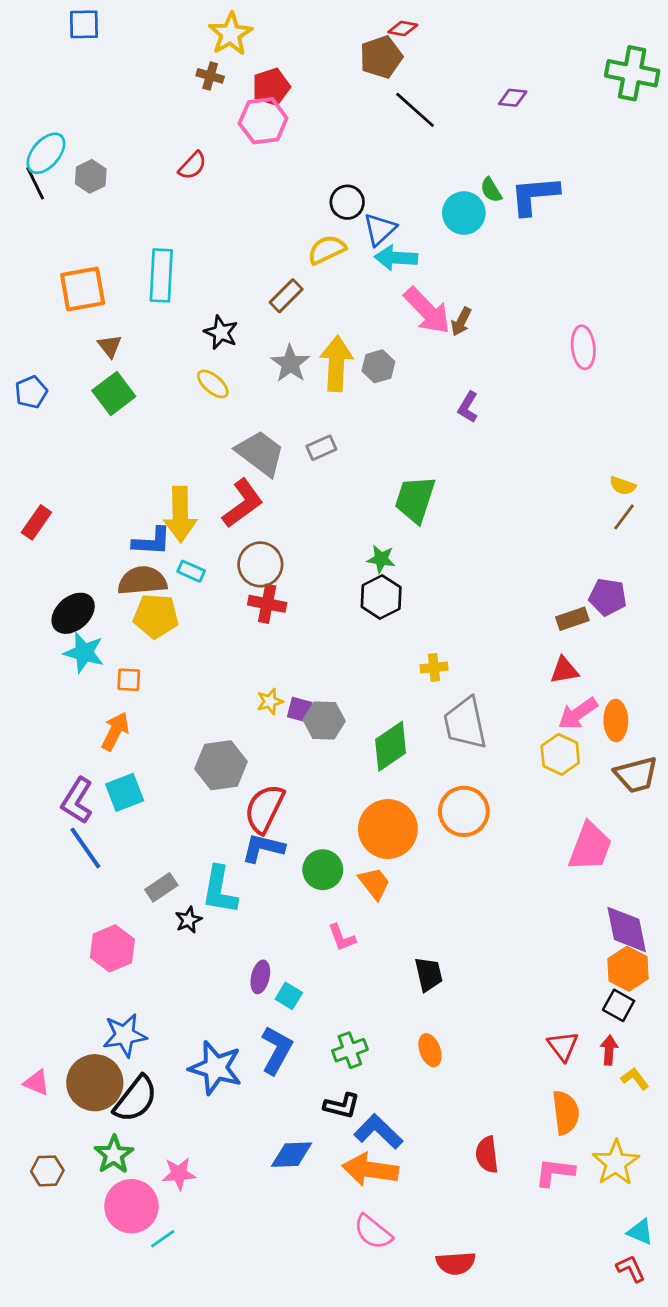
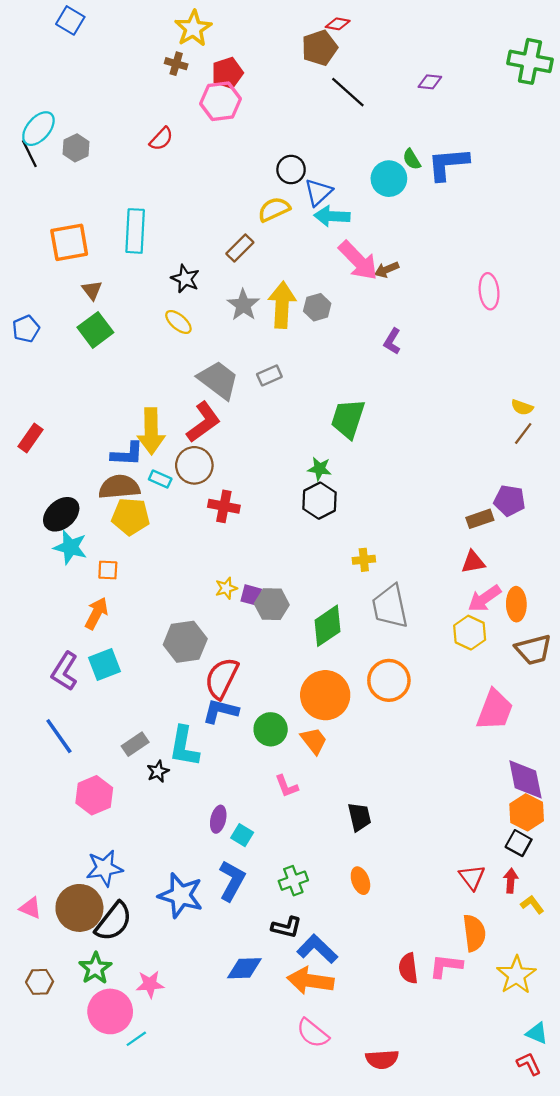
blue square: (84, 24) -> (70, 20), turned 32
brown arrow: (461, 322) -> (387, 270), turned 40
brown circle: (260, 564) -> (194, 465), moved
blue line: (85, 848) -> (59, 736), moved
pink L-shape: (555, 1172) -> (446, 966), moved

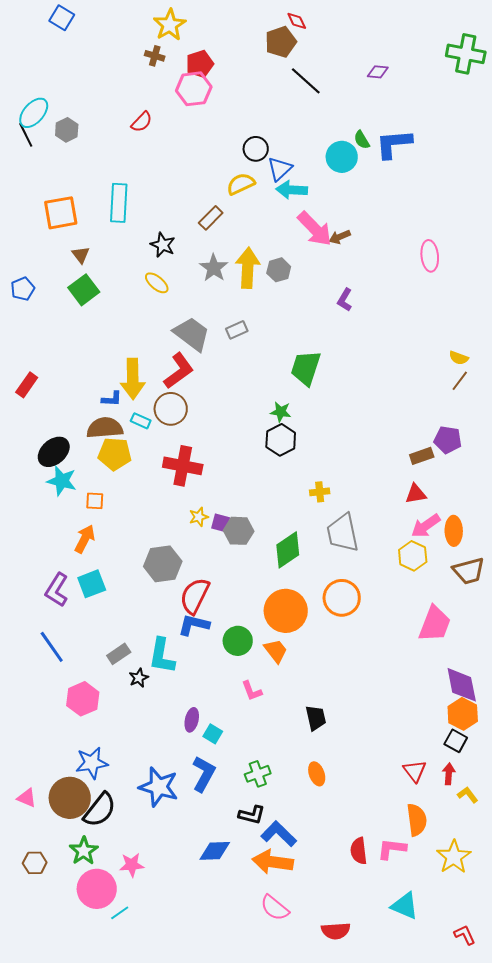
red diamond: (338, 24) -> (297, 21), turned 55
blue L-shape: (127, 454) -> (112, 399), size x0.7
red cross: (224, 506) -> (183, 466), moved, size x1.4
cyan triangle: (537, 1033) -> (405, 906), moved, size x1.4

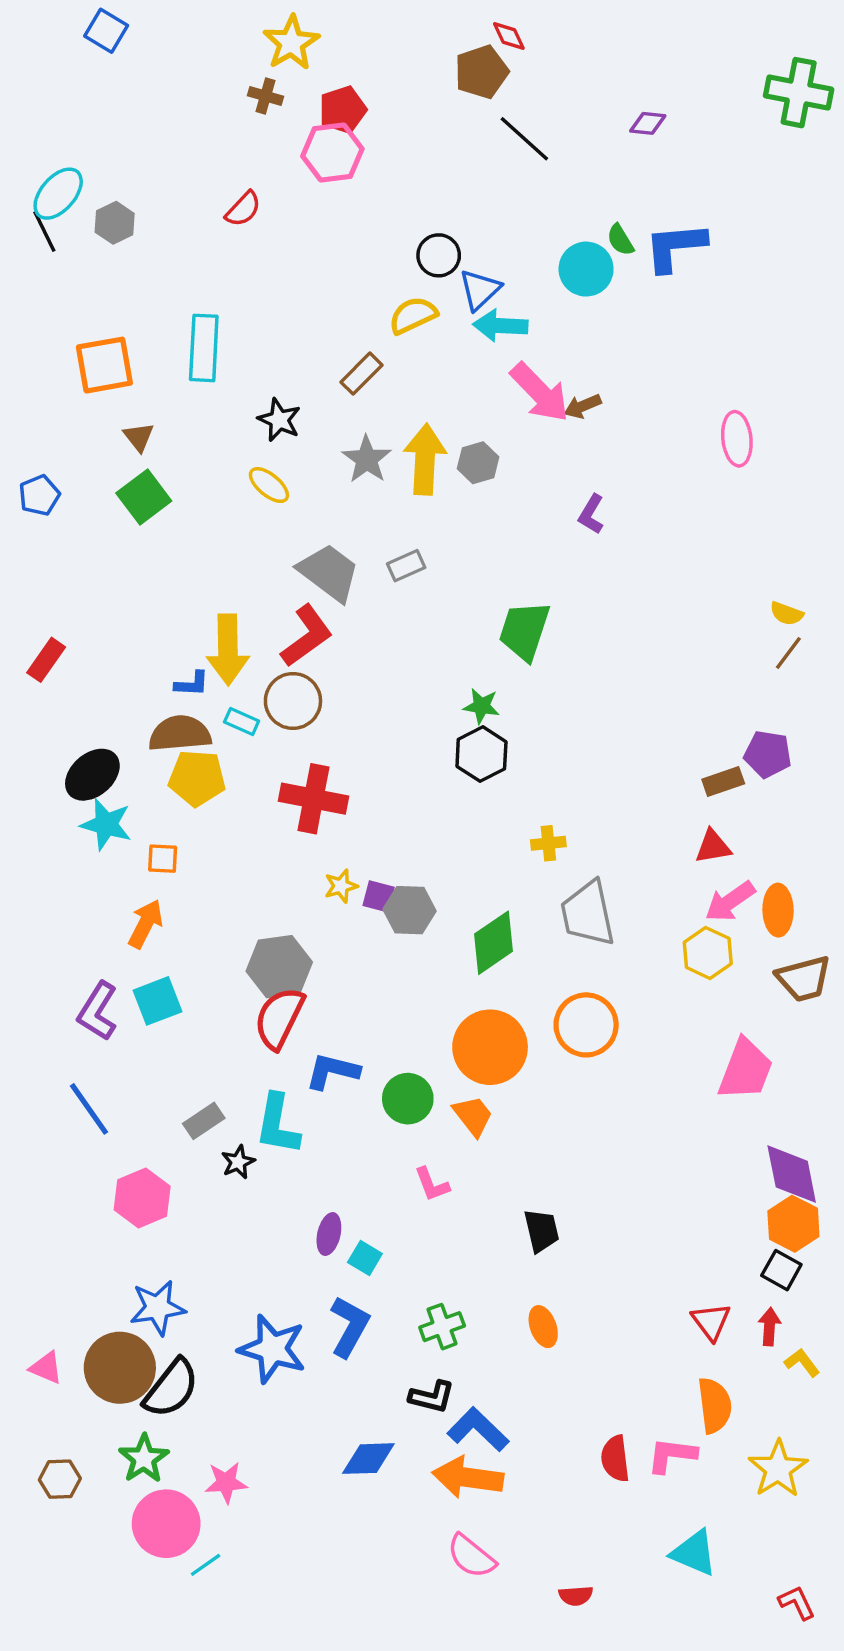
red semicircle: (195, 596) -> (279, 1018), moved
red semicircle: (336, 931) -> (576, 1596), size x0.7

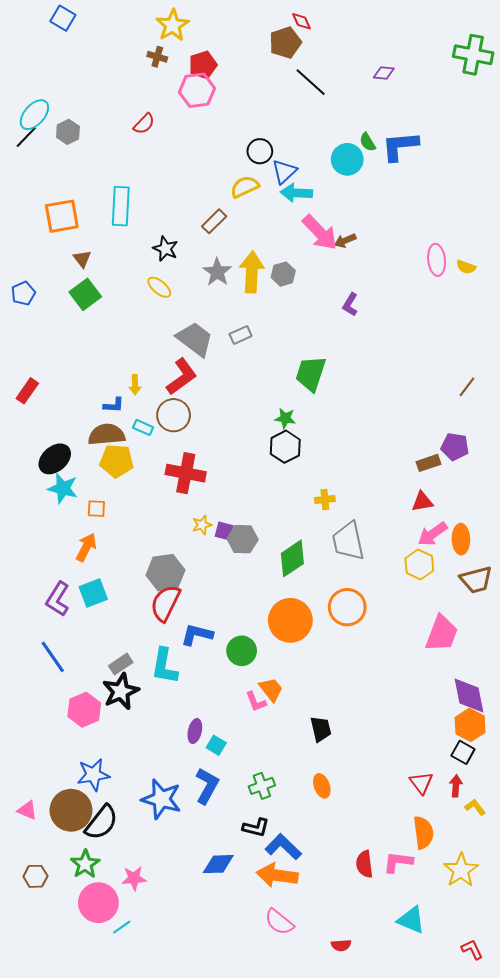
black line: (44, 231) -> (26, 137), turned 70
yellow semicircle: (787, 614) -> (466, 267), moved
yellow arrow: (228, 650) -> (135, 385), size x0.5
orange trapezoid: (473, 1116) -> (271, 689), moved
black star: (238, 1162) -> (121, 691), moved, size x1.8

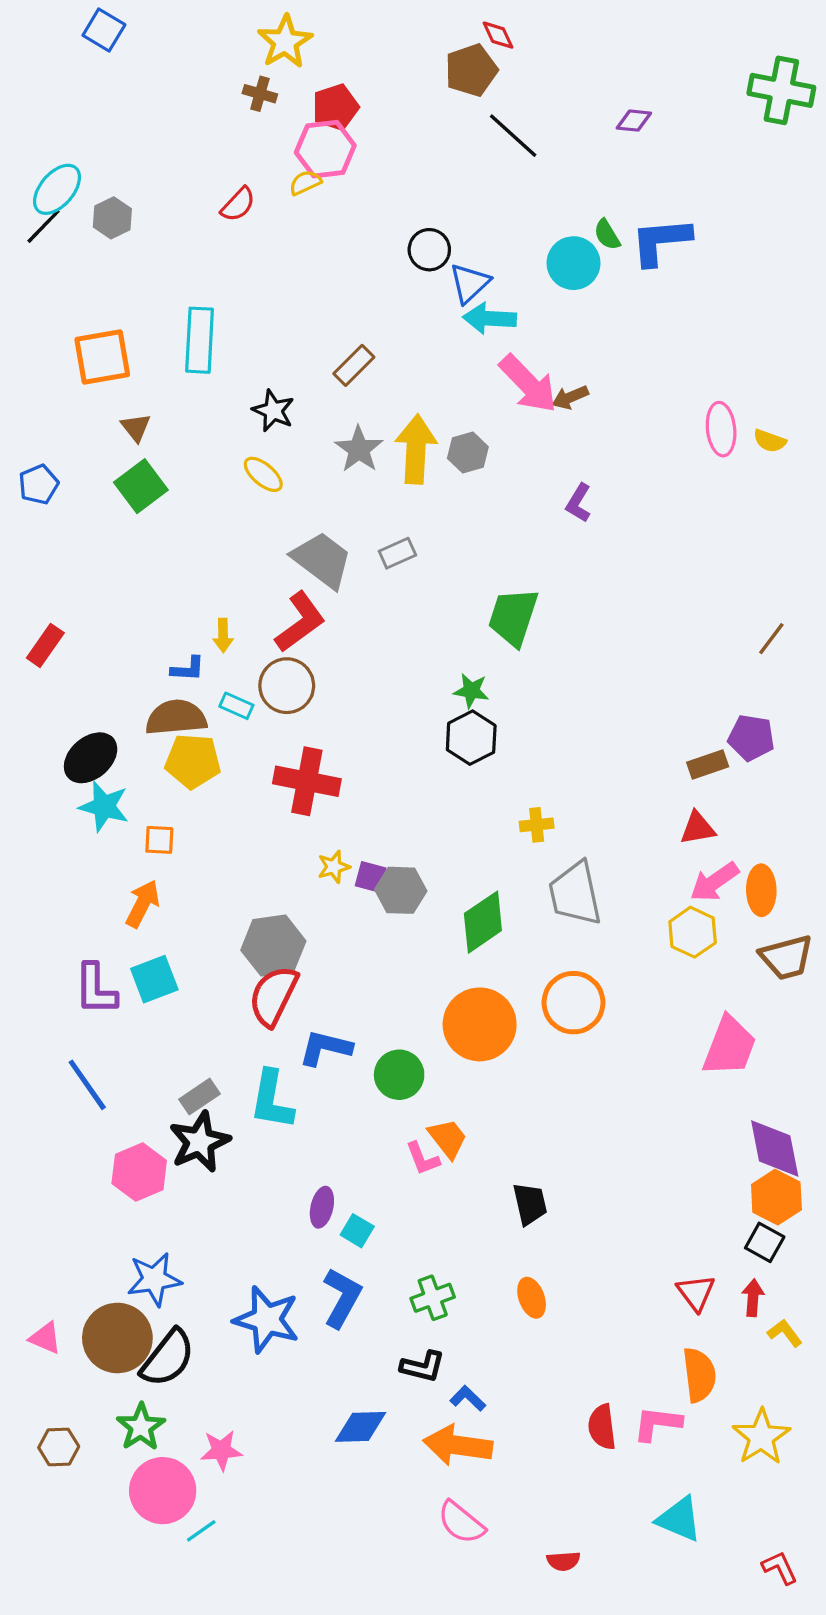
yellow semicircle: (245, 187) -> (305, 183), moved, size x0.7
purple L-shape: (58, 599) -> (96, 989), turned -32
blue L-shape: (283, 847) -> (468, 1398), size x0.6

